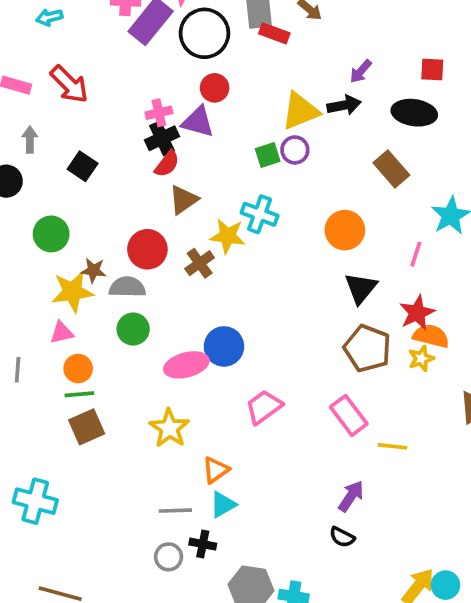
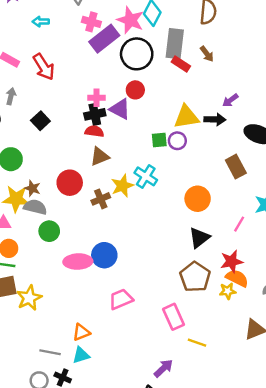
red semicircle: (167, 164) -> (94, 131), turned -132
yellow star: (228, 236) -> (122, 186), turned 30
gray semicircle: (127, 287) -> (35, 207), moved
yellow star: (169, 428) -> (29, 298), moved

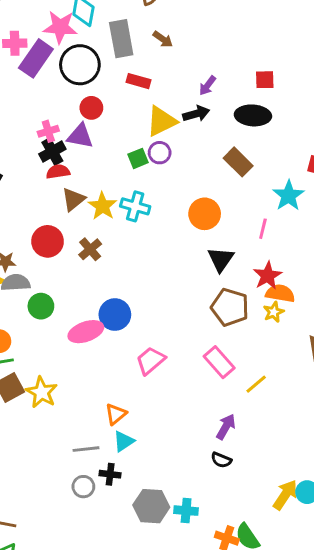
red rectangle: (181, 64) -> (138, 81), moved
yellow star: (122, 186) -> (102, 206), moved
yellow line: (197, 343) -> (256, 384), turned -42

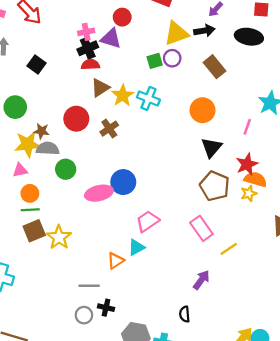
brown rectangle: (238, 162) -> (214, 67), moved
cyan triangle: (124, 441) -> (136, 247), moved
black semicircle: (221, 460) -> (185, 314), moved, turned 56

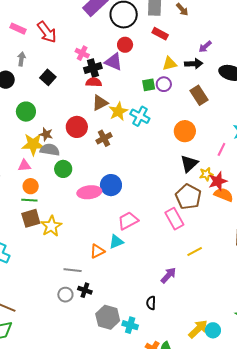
pink cross: (86, 32) -> (82, 53), moved, turned 32
yellow triangle: (176, 34) -> (170, 64), size x0.7
yellow star: (249, 193) -> (206, 174), moved
pink rectangle: (201, 228) -> (174, 219), moved

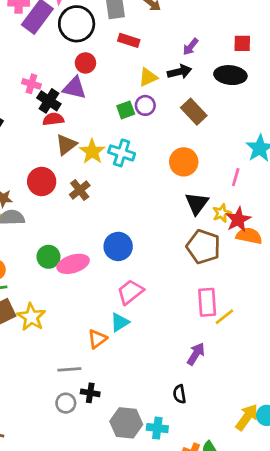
black cross: (93, 68) -> (49, 101), turned -30
green circle: (63, 169) -> (48, 257), moved
blue circle: (111, 185) -> (118, 246), moved
pink rectangle: (174, 219) -> (207, 302), moved, turned 35

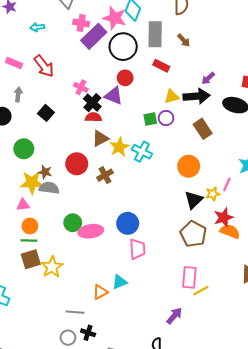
black arrow: (179, 72) -> (197, 96), size x1.4
yellow star: (222, 213) -> (213, 194), moved
pink trapezoid: (130, 292) -> (137, 249), moved, turned 115

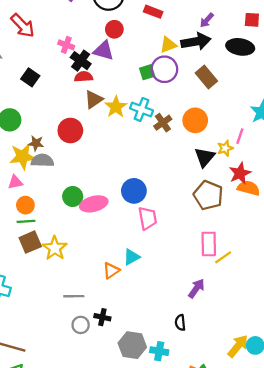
purple circle: (166, 118) -> (164, 69), size x1.5
brown cross: (105, 175) -> (163, 123), moved
gray line: (75, 312) -> (74, 296), moved

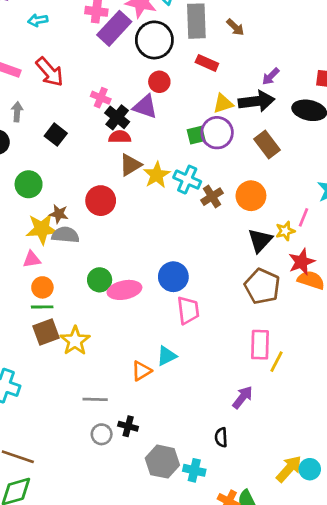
yellow line: (223, 257) -> (276, 362), turned -30

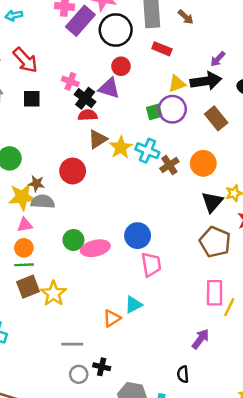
black square: (56, 135) -> (32, 99), moved, turned -36
pink triangle: (32, 259) -> (25, 225), moved

